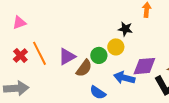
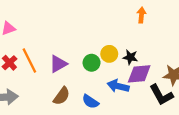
black star: (125, 29) -> (130, 57), moved
brown semicircle: (84, 68) -> (62, 96), moved

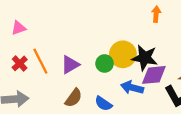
yellow circle: (109, 54) -> (123, 54), size x1.5
black star: (130, 57) -> (145, 58), size x1.6

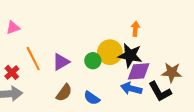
orange arrow: (156, 14) -> (135, 29), moved
red cross: (20, 63) -> (12, 72), moved
blue arrow: (132, 88) -> (131, 88), moved

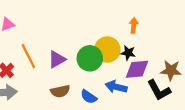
black star: (130, 55) -> (128, 53), size x0.6
green circle: (93, 61) -> (90, 58), size x1.5
blue arrow: (131, 88) -> (116, 87), moved
brown semicircle: (64, 93) -> (60, 91), turned 42

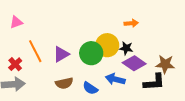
orange arrow: (134, 25) -> (131, 23), turned 80
purple diamond: (137, 69) -> (134, 63), turned 40
black L-shape: (159, 90) -> (154, 82), turned -65

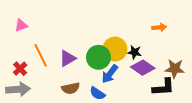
orange arrow: (131, 23) -> (159, 27), moved
blue arrow: (115, 79) -> (110, 74), moved, turned -66

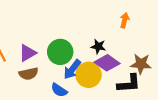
orange arrow: (159, 27) -> (125, 20), turned -72
yellow circle: (115, 49) -> (89, 75), moved
brown semicircle: (71, 88) -> (29, 74), moved

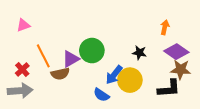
green circle: (60, 52) -> (92, 51), moved
purple diamond: (107, 63) -> (176, 52), moved
brown semicircle: (29, 74) -> (60, 74), moved

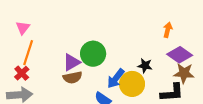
pink triangle: (23, 25) -> (23, 28), turned -32
black star: (139, 53) -> (145, 66), moved
orange line: (43, 56) -> (28, 53), moved, turned 45
brown semicircle: (60, 74) -> (73, 77), moved

